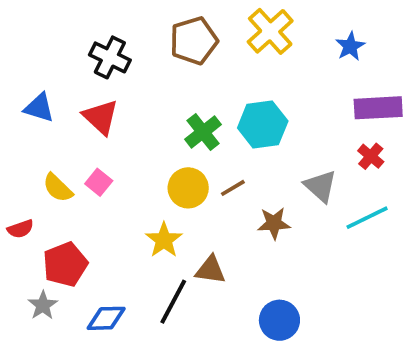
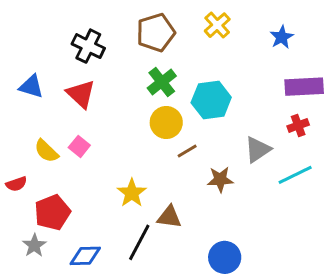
yellow cross: (270, 31) -> (217, 25), size x0.7
green cross: (203, 132) -> (162, 82), moved
red cross: (371, 156) -> (298, 125), turned 30
gray triangle: (320, 186) -> (258, 149), turned 44
yellow circle: (188, 188) -> (166, 122), moved

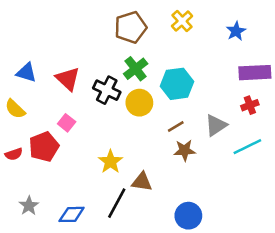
black cross: (88, 46) -> (107, 90), moved
yellow semicircle: (46, 151) -> (15, 109), moved
brown line: (187, 151) -> (176, 127), moved
red pentagon: (52, 212) -> (44, 147), moved

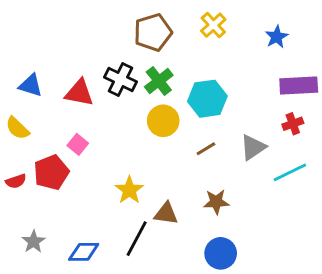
red triangle: (68, 79) -> (79, 93), turned -32
black cross: (107, 90) -> (120, 80), moved
brown star: (185, 150) -> (216, 202), moved

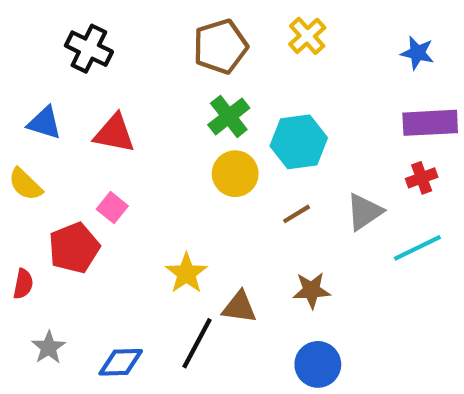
blue star: (277, 37) -> (417, 53), moved, turned -30
black cross: (120, 80) -> (89, 49), moved
red semicircle: (16, 181) -> (23, 284), moved, turned -60

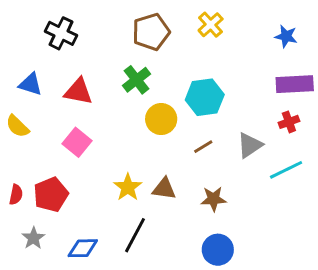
green cross: (229, 116) -> (136, 80), moved
pink square: (112, 208) -> (77, 142), size x1.4
red pentagon: (74, 248) -> (51, 195), moved
brown triangle: (239, 307) -> (164, 189), moved

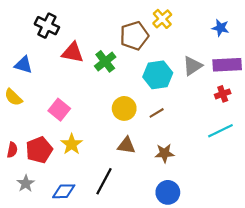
brown pentagon: (151, 32) -> (134, 36), moved
red triangle: (78, 91) -> (73, 53), moved
yellow circle: (161, 119) -> (124, 108), moved
gray triangle: (250, 145) -> (192, 66), moved
yellow star: (128, 187) -> (72, 144), moved

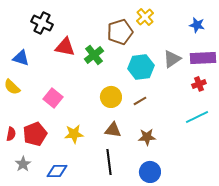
yellow star: (72, 144) -> (74, 134), moved, turned 30
black line: (104, 181) -> (109, 162), moved, turned -35

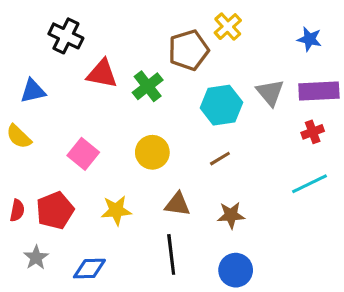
blue triangle: (21, 58) -> (33, 91), turned -30
gray triangle: (172, 59) -> (270, 93), turned -36
yellow circle: (111, 97) -> (152, 152), moved

